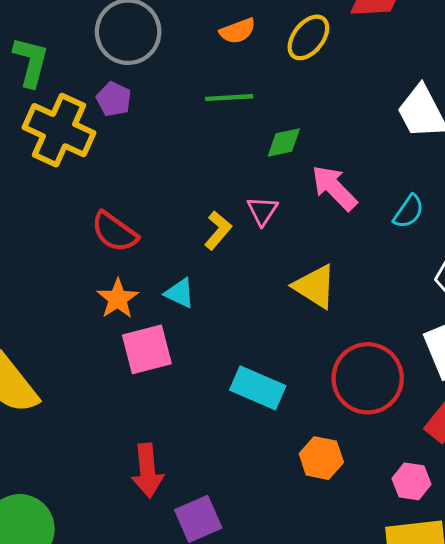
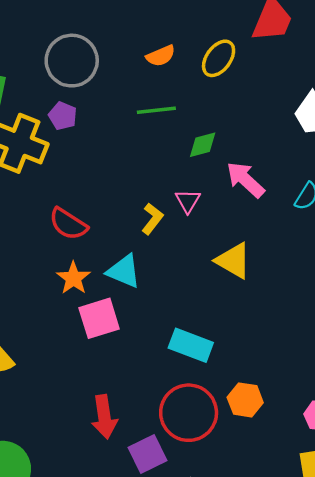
cyan triangle: (180, 293) -> (124, 271), size x1.4
red circle: (368, 378) -> (189, 413), moved

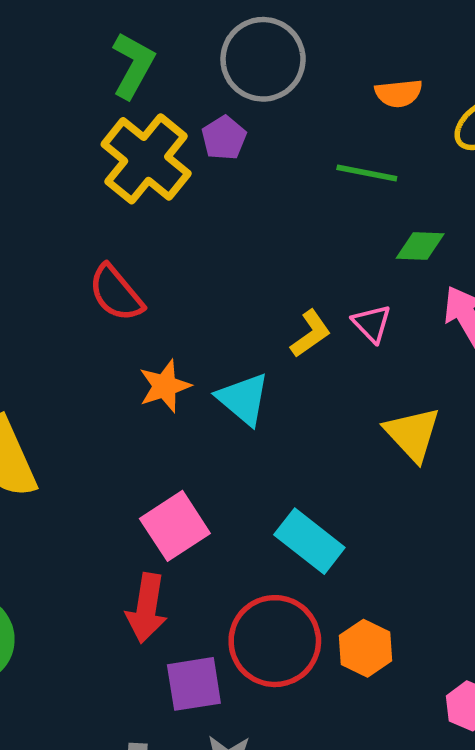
pink triangle: (188, 201) -> (372, 323), turned -32
red semicircle: (68, 224) -> (116, 293), moved
pink square: (99, 318) -> (175, 526), moved, turned -33

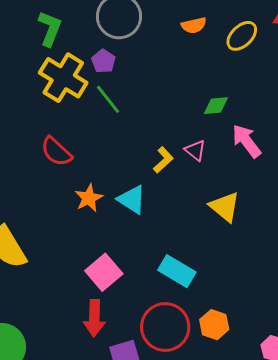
green line: (367, 173) -> (108, 99), moved, turned 48

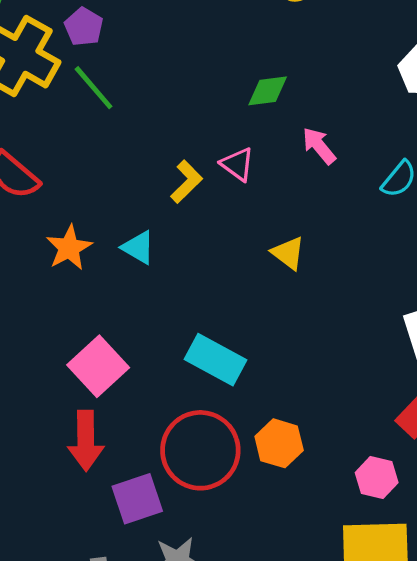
pink arrow: (246, 141) -> (319, 146), size x0.7
cyan triangle: (132, 200) -> (138, 247), size x0.7
yellow triangle: (225, 207) -> (288, 253), size x0.7

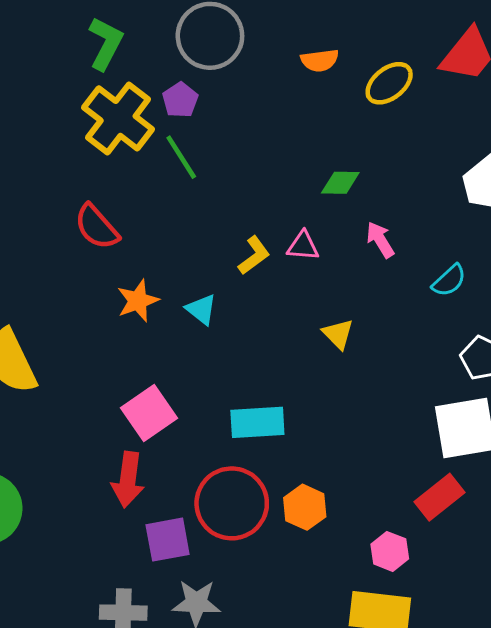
pink triangle: (237, 164) -> (303, 246), turned -40
cyan rectangle: (216, 360) -> (257, 422), turned -40

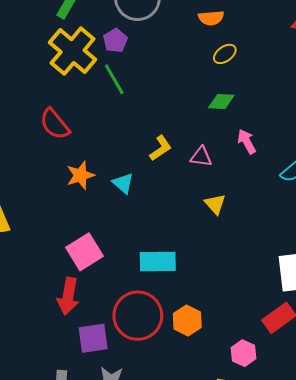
yellow ellipse: (389, 83) -> (225, 54), moved, size x0.7
pink triangle: (303, 246) -> (201, 157), moved

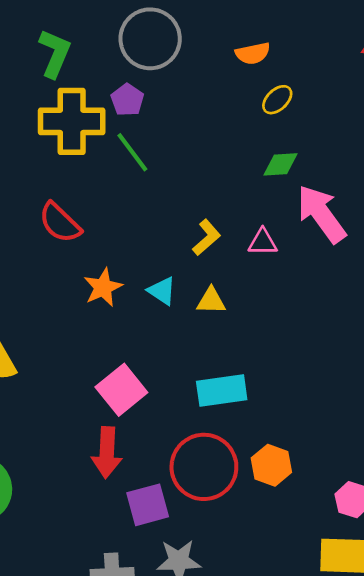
yellow cross: (73, 51) -> (72, 121), turned -33
pink arrow: (247, 141) -> (321, 214), size x1.8
yellow triangle: (215, 204) -> (211, 301), moved, turned -40

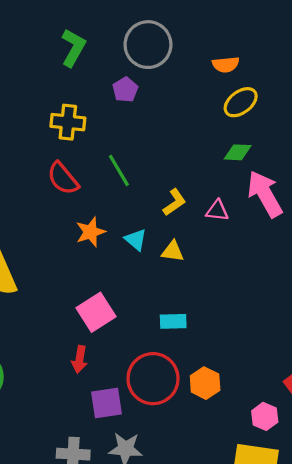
yellow ellipse: (277, 100) -> (241, 102), size x1.4
yellow cross: (72, 121) -> (68, 122), moved, size x0.7
green line: (132, 152) -> (119, 170), moved
cyan rectangle: (222, 391) -> (173, 321), size x0.7
red arrow: (107, 453) -> (79, 359), size x0.7

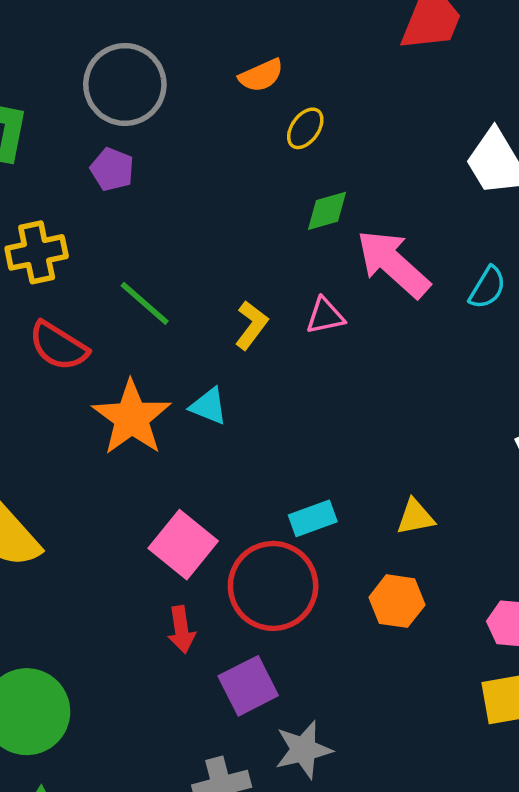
yellow ellipse: (241, 102) -> (305, 128), size x0.7
orange star: (91, 232) -> (132, 418), size x1.5
yellow triangle: (173, 251) -> (415, 517), moved
red circle: (153, 379) -> (273, 586), moved

